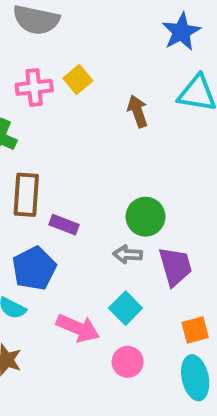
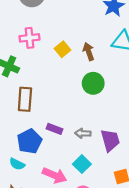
yellow square: (78, 79) -> (62, 49), moved
green circle: (145, 217) -> (93, 83), moved
purple rectangle: (64, 225) -> (55, 129), moved

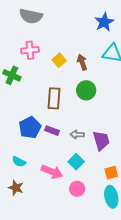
brown rectangle: (25, 99) -> (54, 98), moved
blue pentagon: (30, 141) -> (30, 128), moved

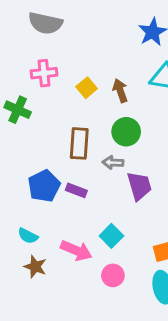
gray arrow: (77, 135) -> (113, 163), moved
purple trapezoid: (101, 141) -> (139, 186), moved
brown star: (16, 188) -> (35, 267), moved

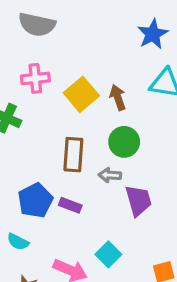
yellow square: (87, 88) -> (81, 94), size x1.5
cyan semicircle: (28, 236) -> (18, 242), moved

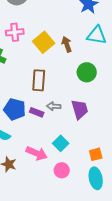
green circle: (124, 142) -> (87, 72), moved
gray arrow: (110, 175) -> (54, 106), moved
blue pentagon: (35, 201) -> (15, 109), turned -30

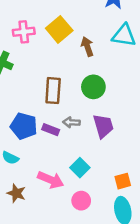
yellow square: (44, 42) -> (59, 29), moved
green circle: (87, 72) -> (93, 87), moved

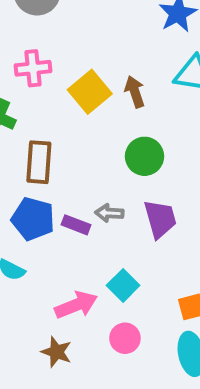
yellow square: (59, 29) -> (90, 92), moved
brown rectangle: (53, 91) -> (39, 162), moved
pink arrow: (51, 180) -> (76, 305), turned -45
brown star: (16, 193) -> (56, 352), moved

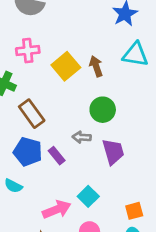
brown rectangle: (39, 162) -> (32, 114), turned -40
gray arrow: (109, 213) -> (82, 137), moved
purple rectangle: (76, 225) -> (57, 156), turned 30

